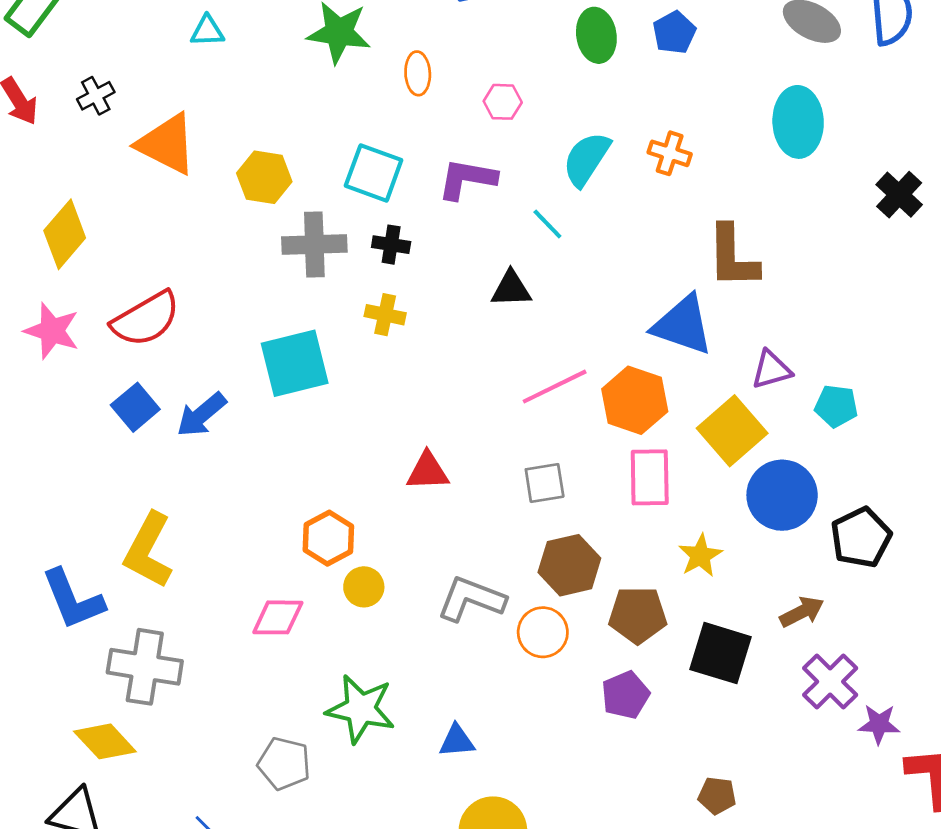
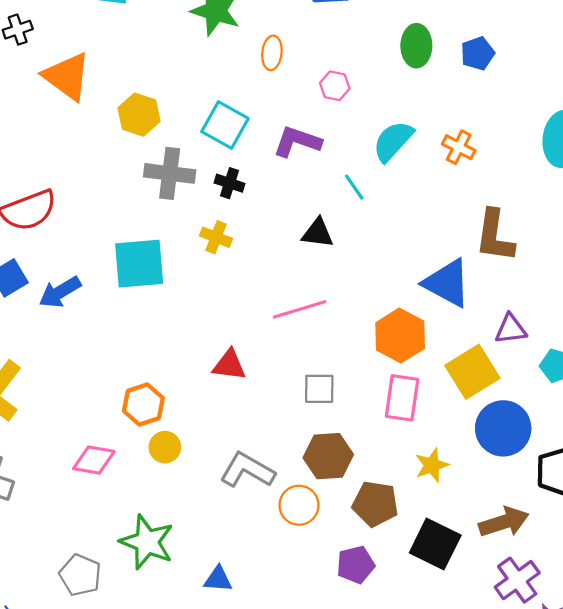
pink line: (555, 387) -> (300, 309), moved
brown arrow: (802, 612) -> (504, 522), size x1.4

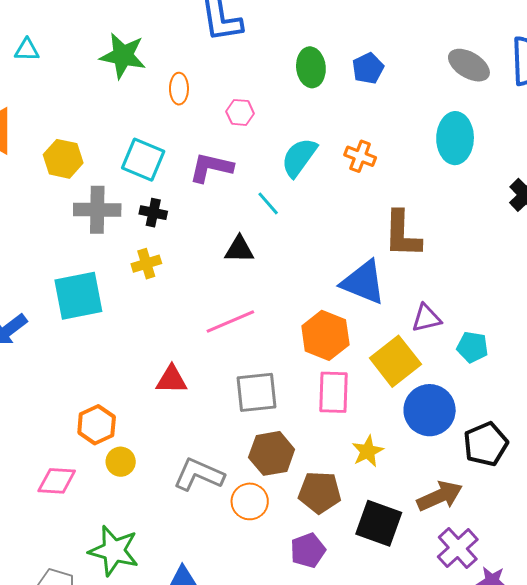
yellow cross: (216, 237) -> (146, 264), turned -32
gray square: (319, 389) -> (257, 392), size x1.4

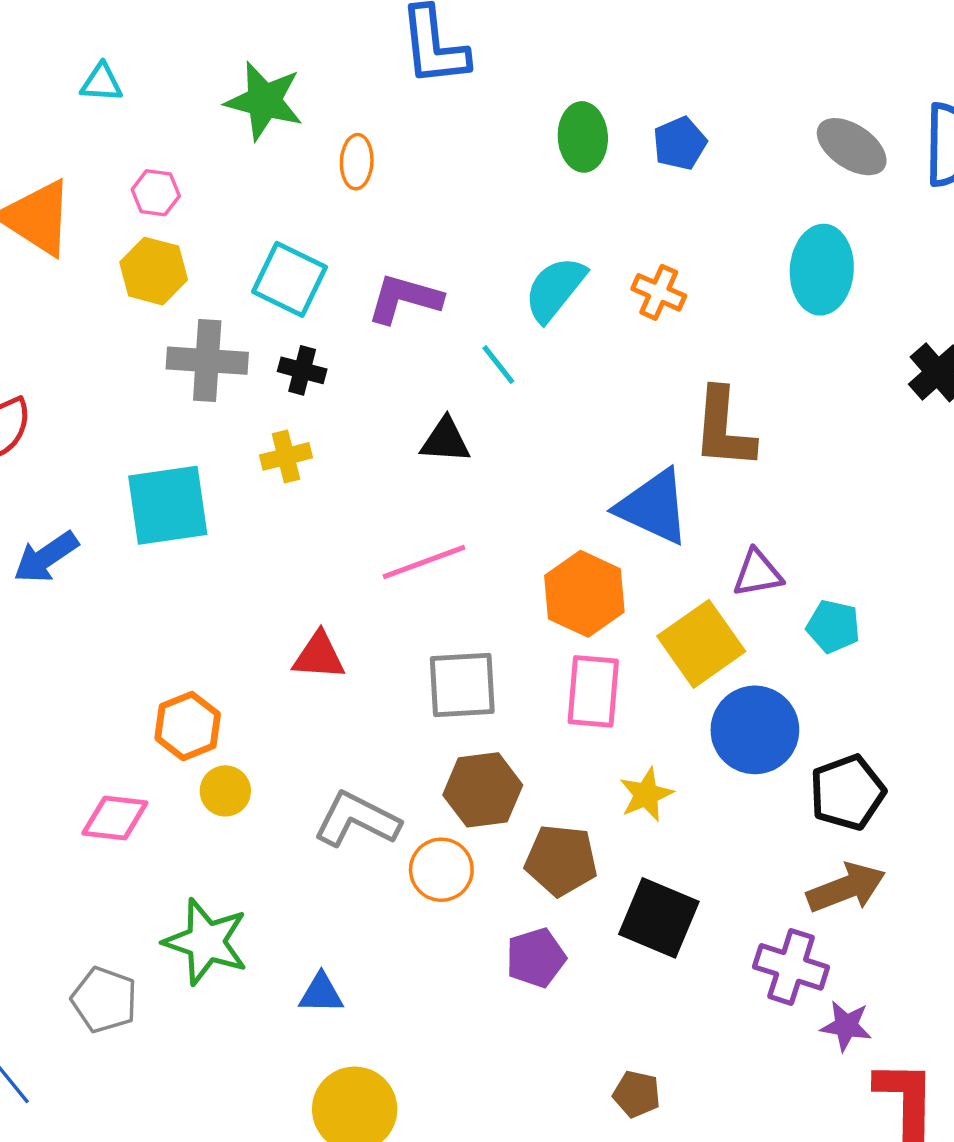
pink hexagon: (240, 112) -> (156, 193), moved
brown arrow: (440, 496) -> (846, 888), moved
purple cross: (458, 548) -> (791, 967), turned -33

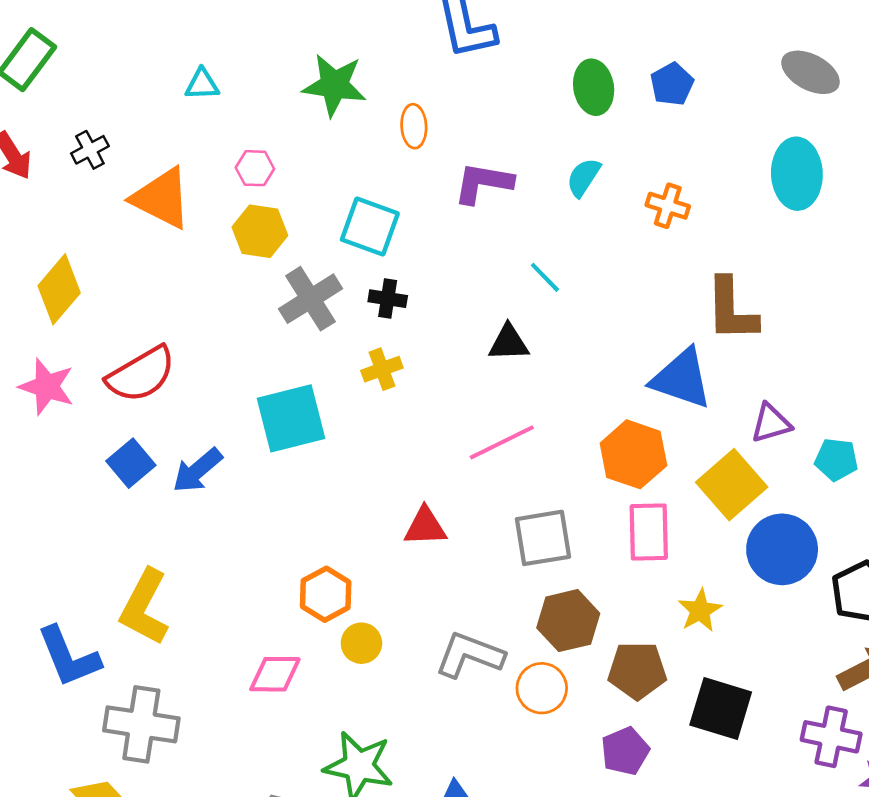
cyan semicircle: (555, 289) -> (583, 177), moved, size x0.7
purple L-shape: (405, 299) -> (483, 183), moved
gray cross: (207, 361) -> (310, 299), turned -30

